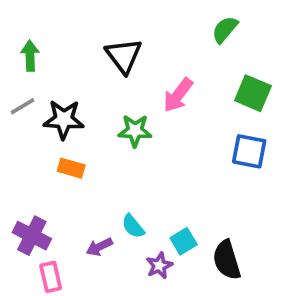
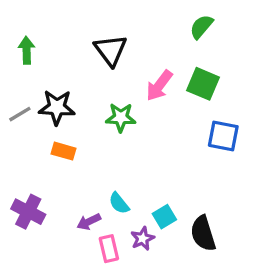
green square: (253, 93) -> (203, 84), moved
gray line: (22, 106) -> (20, 114), moved
pink rectangle: (51, 277) -> (109, 249), moved

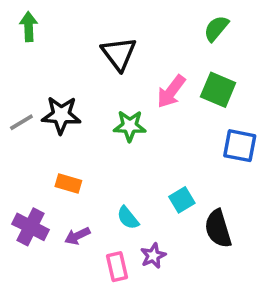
green arrow: (27, 50) -> (29, 27), moved
orange rectangle: (64, 151) -> (68, 184), moved
cyan square: (164, 217) -> (182, 200), moved
purple arrow: (89, 222) -> (77, 236), moved
black semicircle: (203, 233) -> (218, 229), moved

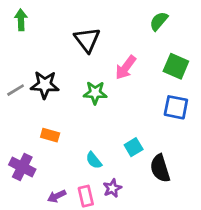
green square: (218, 90) -> (176, 66), moved
purple arrow: (77, 236) -> (57, 196), moved

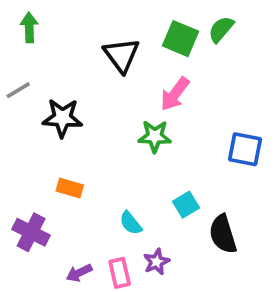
green square: (176, 66) -> (180, 39), moved
gray line: (16, 90) -> (18, 90), moved
green star: (95, 93) -> (155, 136), moved

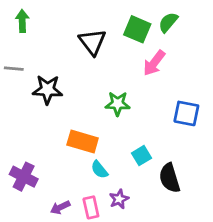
gray line: (18, 90) -> (14, 69), turned 36
pink arrow: (175, 94) -> (154, 63), moved
orange rectangle: (70, 188) -> (83, 142), moved, size x1.5

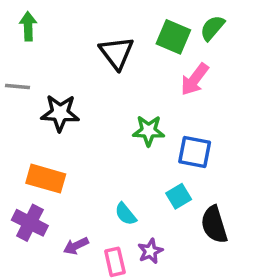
blue square: (186, 113) -> (195, 152), moved
orange rectangle: (83, 142) -> (46, 179), moved
purple arrow: (60, 207) -> (76, 246), moved

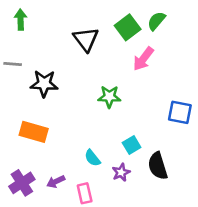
green square: (173, 37) -> (128, 27), turned 30
blue square: (195, 152) -> (180, 112), moved
purple cross: (30, 223) -> (22, 183), moved, turned 30
purple star: (150, 251) -> (121, 172), moved

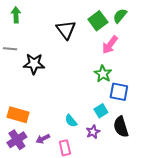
green star: (109, 97) -> (103, 74), moved, turned 30
blue square: (180, 112) -> (119, 92), moved
orange rectangle: (34, 132) -> (18, 115), moved

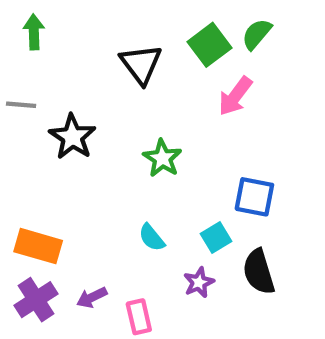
black star: (34, 64) -> (72, 137), turned 30
green star: (103, 74) -> (162, 158), moved
cyan semicircle: (71, 121) -> (152, 238), moved

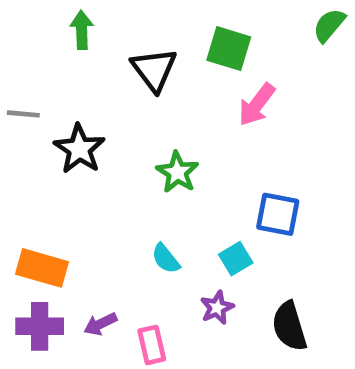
green arrow: (34, 32) -> (82, 30), moved
green semicircle: (257, 34) -> (329, 25), moved
green square: (209, 45) -> (229, 49), turned -36
black semicircle: (259, 272) -> (289, 326), moved
purple cross: (36, 300) -> (40, 326), turned 33

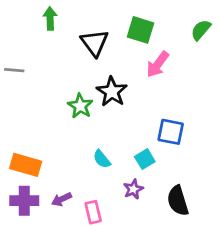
green semicircle: (329, 25) -> (201, 30), moved
black star: (79, 149) -> (112, 92), moved
green star: (177, 172) -> (80, 106), moved

